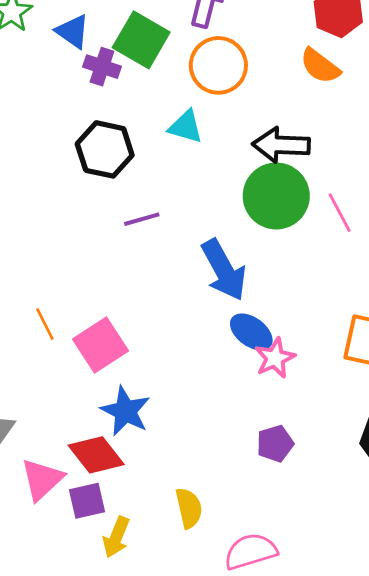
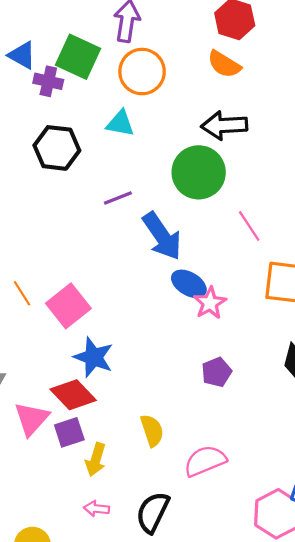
black arrow: (281, 145) -> (224, 125), moved
pink line: (340, 213) -> (249, 226), moved
purple line: (142, 219) -> (118, 198), moved

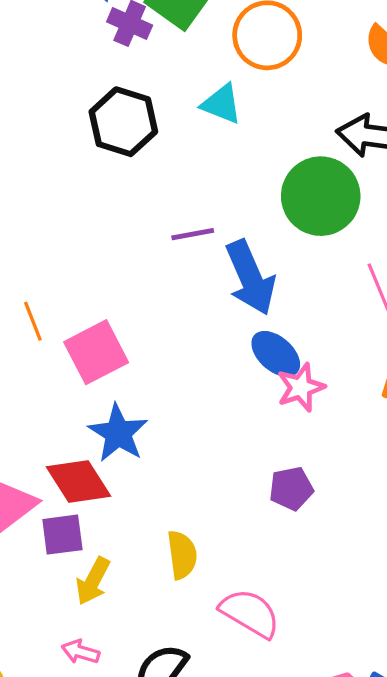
purple line: (118, 198) -> (193, 234), moved
pink semicircle: (205, 461) -> (250, 613), turned 42

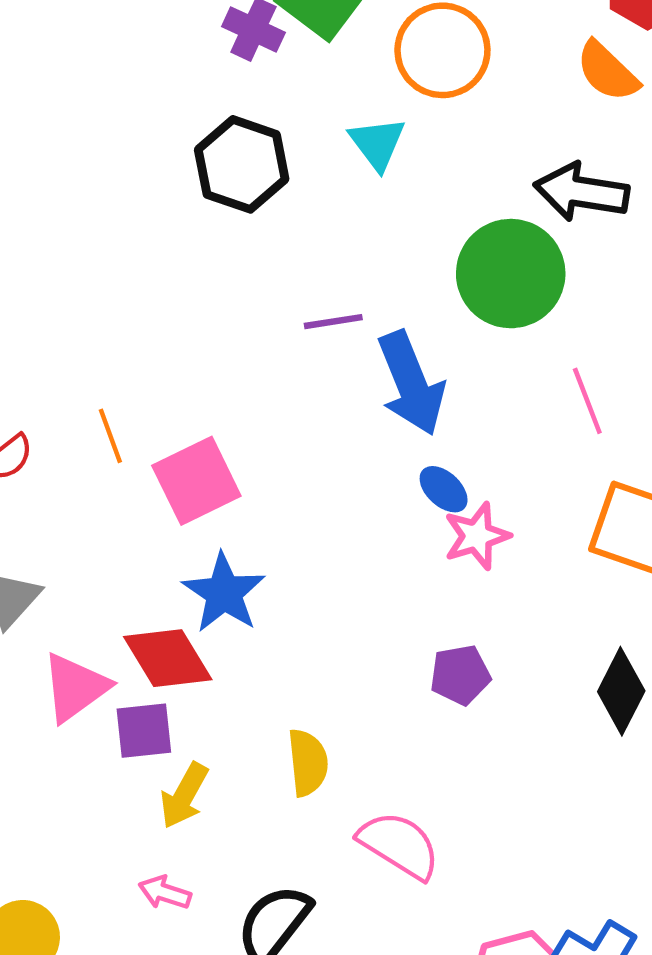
cyan triangle: (222, 104) -> (377, 143), turned 30
blue ellipse: (276, 354) -> (444, 489), size x0.7

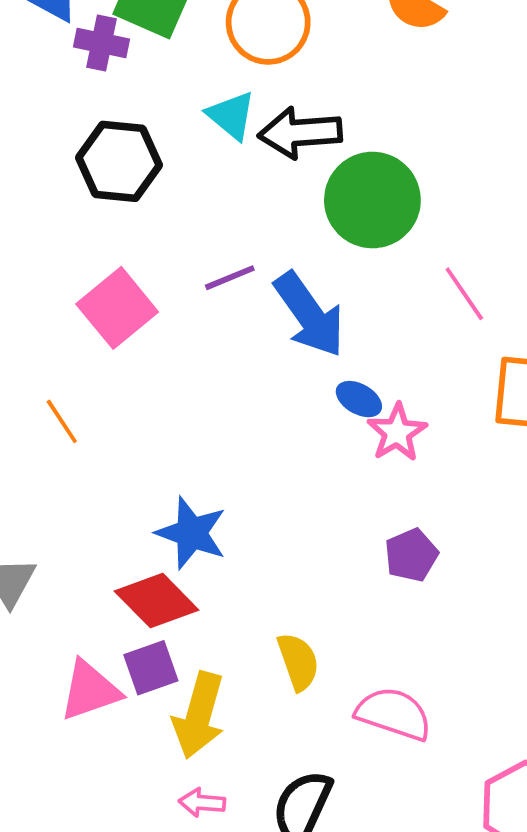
black arrow: (581, 192) -> (300, 133), moved
pink square: (196, 481) -> (117, 308), moved
pink triangle: (75, 687) -> (90, 690), moved, turned 30
yellow arrow: (184, 796) -> (199, 715), size x1.4

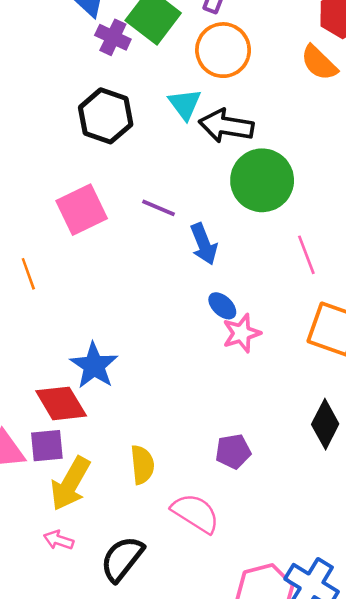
purple line: (230, 278) -> (159, 208), turned 32
blue arrow: (309, 315) -> (204, 244), size x0.7
purple pentagon: (411, 555) -> (233, 451), moved

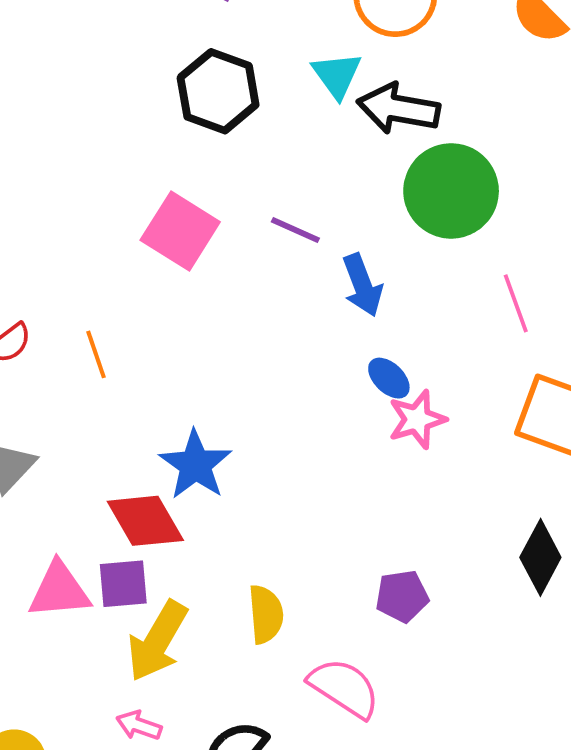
pink square: (82, 210) -> (180, 231), turned -33
orange line: (28, 274) -> (96, 354), moved

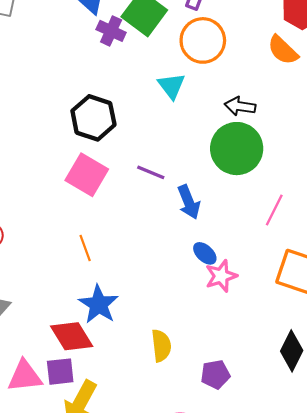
black hexagon: (218, 91) -> (93, 118), moved
black arrow: (398, 109) -> (240, 106), moved, size x0.7
pink line: (516, 303) -> (274, 210), turned 48
orange line: (96, 354) -> (85, 248), moved
yellow semicircle: (266, 614) -> (161, 346), moved

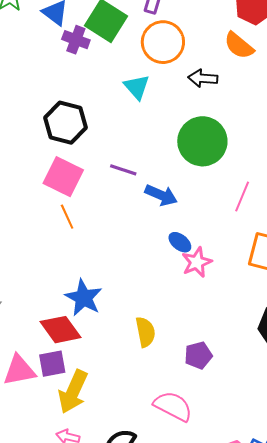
black arrow: (240, 106) -> (203, 78), moved
blue arrow: (189, 202) -> (161, 195), turned -40
orange line: (85, 248) -> (67, 217), moved

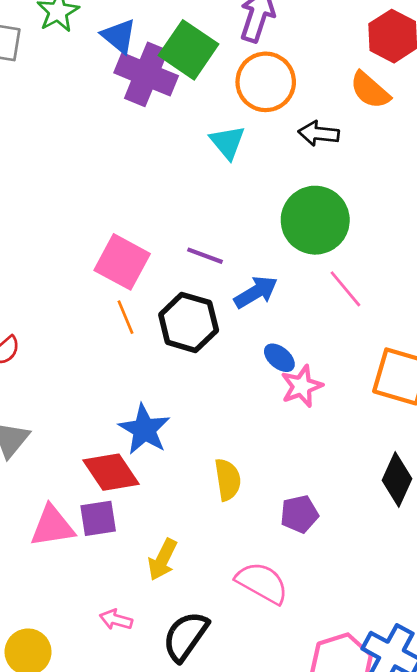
purple cross: (76, 40) -> (146, 74), size x1.6
black hexagon: (66, 123) -> (189, 322), moved
blue arrow: (161, 195) -> (256, 292), turned -56
pink line: (242, 197) -> (345, 289), moved, turned -64
yellow arrow: (73, 392) -> (163, 560), moved, size x0.7

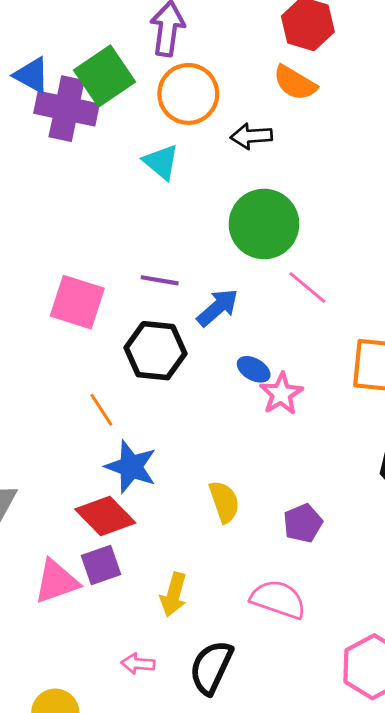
green square: (188, 50) -> (105, 76), turned 32
orange line: (125, 317) -> (101, 410), moved

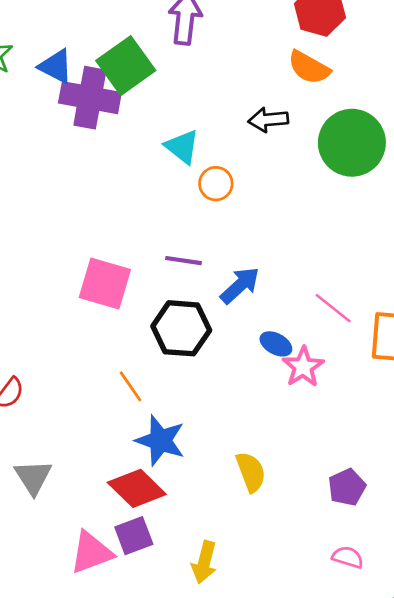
orange circle: (188, 94) -> (216, 184), moved, size x0.6
green circle: (264, 224) -> (352, 143), moved
pink line: (307, 288) -> (333, 308), moved
purple pentagon: (303, 523) -> (347, 487), moved
pink semicircle: (278, 599) -> (348, 557), moved, size x0.6

